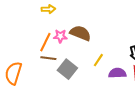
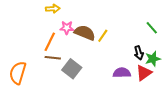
pink star: (60, 36) -> (67, 28), moved
yellow line: (98, 60) -> (103, 36), moved

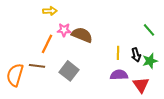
yellow line: (103, 36) -> (118, 53), moved, turned -32
brown line: (53, 58) -> (37, 66), moved
red triangle: (144, 73) -> (141, 85), moved, turned -30

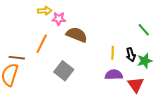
pink star: (64, 30) -> (59, 19), moved
brown line: (37, 66) -> (17, 58), moved

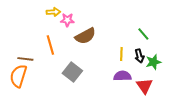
green line: (144, 30) -> (143, 34), moved
brown semicircle: (77, 35) -> (85, 36), turned 130
orange line: (42, 44) -> (50, 45), turned -42

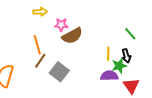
pink star: (67, 20) -> (61, 25), moved
brown line: (25, 59) -> (40, 61), moved, turned -63
green star: (153, 62) -> (119, 66), moved

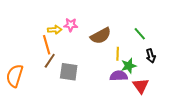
yellow arrow: (40, 12) -> (55, 30), moved
brown semicircle: (72, 36) -> (101, 36), moved
black arrow: (126, 56) -> (151, 56), moved
gray square: (59, 72) -> (69, 72), turned -30

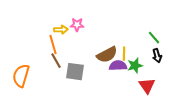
green line: (140, 34) -> (154, 38), moved
brown semicircle: (101, 36) -> (107, 55), moved
brown line: (50, 61) -> (56, 61), turned -63
purple semicircle: (119, 76) -> (118, 66), moved

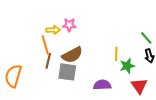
brown semicircle: (107, 55) -> (72, 55), moved
brown line: (56, 61) -> (48, 61), turned 42
purple semicircle: (118, 66) -> (102, 85), moved

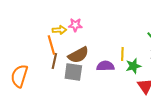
purple semicircle: (102, 85) -> (105, 66), moved

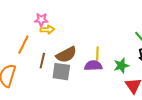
pink star: (75, 25) -> (41, 20), moved
orange line: (51, 45) -> (23, 45), moved, turned 42
yellow line: (122, 54) -> (97, 54), moved

